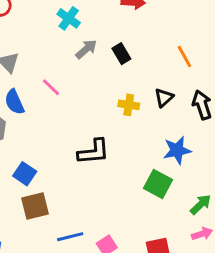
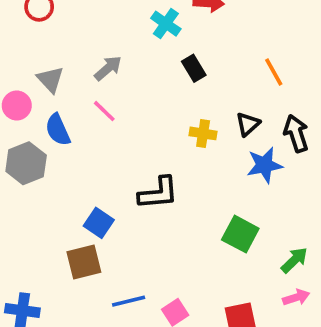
cyan cross: (69, 18) -> (166, 24), moved
gray arrow: (86, 49) -> (108, 68), moved
blue star: (177, 150) -> (265, 165), moved
blue square: (25, 174) -> (99, 223), moved

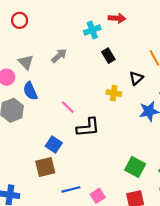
cyan cross: (166, 24) -> (92, 30), turned 35
pink line: (104, 111) -> (68, 107), moved
black triangle: (248, 124) -> (136, 78), moved
green square: (240, 234) -> (135, 167), moved

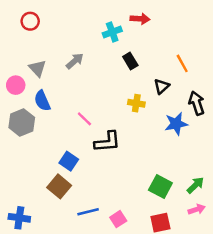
brown square: (45, 167) -> (59, 186), turned -36

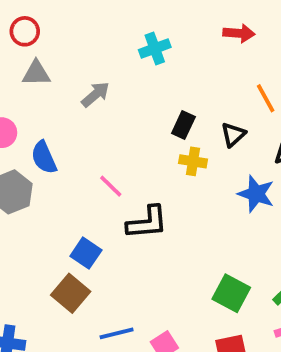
red arrow: (140, 19) -> (239, 33), moved
black rectangle: (130, 61) -> (183, 125), moved, turned 56
gray triangle: (37, 68) -> (36, 73), moved, turned -48
blue star: (176, 124) -> (256, 194), turned 30

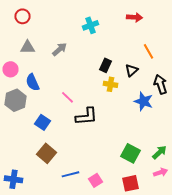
gray triangle: (36, 73) -> (28, 47), moved
blue square: (86, 253) -> (42, 122), moved

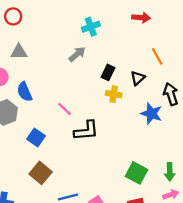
gray arrow: (60, 49) -> (77, 54), moved
green arrow: (160, 152) -> (170, 172), turned 133

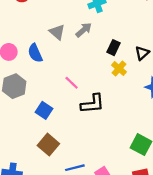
gray triangle: (19, 52) -> (57, 32), moved, turned 42
blue semicircle: (25, 92) -> (35, 53), moved
yellow cross: (114, 94) -> (119, 68), turned 32

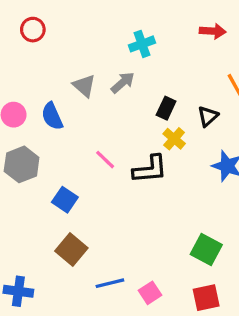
black L-shape: (93, 104) -> (150, 169), moved

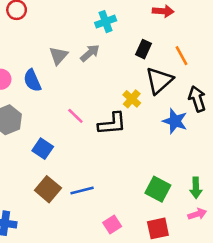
gray triangle: (84, 86) -> (58, 56), turned 30
black rectangle: (166, 108) -> (144, 49), moved
black triangle: (208, 116) -> (159, 81), size x1.6
blue line: (110, 283) -> (82, 190), moved

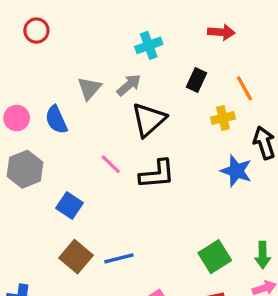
black triangle: (159, 81) -> (149, 120), moved
yellow cross: (132, 99) -> (223, 118), moved, turned 36
green square: (158, 189) -> (215, 257), turned 30

